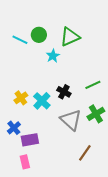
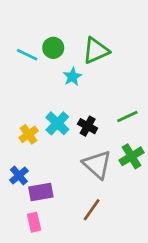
cyan cross: (42, 101) -> (57, 123), moved
brown line: (85, 153) -> (92, 210), moved

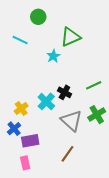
green circle: (53, 48) -> (38, 17), moved
cyan cross: (57, 123) -> (46, 101), moved
yellow cross: (29, 134) -> (21, 108), moved

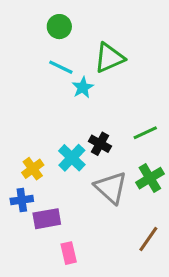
cyan line: (20, 40) -> (61, 67), moved
blue cross: (14, 129) -> (22, 200), turned 32
brown line: (67, 154) -> (148, 239), moved
pink rectangle: (25, 163) -> (69, 253), moved

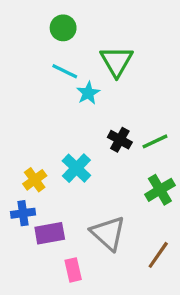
green triangle: (109, 58) -> (117, 61), turned -36
black cross: (100, 144) -> (120, 140), moved
gray triangle: (111, 187) -> (108, 233), moved

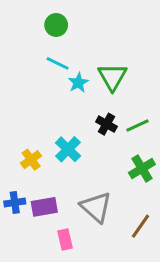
green triangle: (117, 61) -> (112, 77), moved
blue cross: (23, 213) -> (15, 203), moved

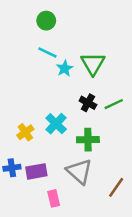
green cross: (142, 168) -> (88, 140), moved, turned 30

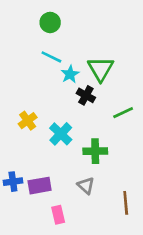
black cross: (88, 103) -> (86, 95), moved
yellow cross: (25, 132) -> (28, 121), moved
gray triangle: (79, 171) -> (86, 186), size x0.6
brown line: (116, 187) -> (126, 203), turned -40

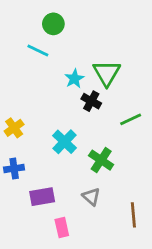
cyan line: (51, 57) -> (38, 51), moved
yellow cross: (28, 121) -> (14, 128), moved
green cross: (95, 151) -> (101, 160), turned 35
blue cross: (13, 182) -> (14, 169), moved

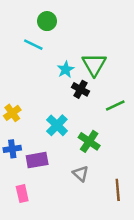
purple rectangle: (42, 197) -> (37, 160), moved
pink rectangle: (62, 227) -> (22, 194), moved

